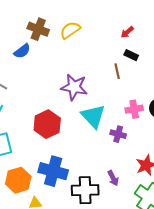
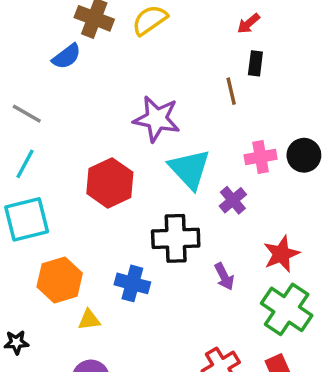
black rectangle: (131, 55) -> (255, 63), turned 72
purple cross: (118, 134) -> (233, 200), turned 35
blue cross: (53, 171) -> (132, 283), moved, size x0.7
black cross: (85, 190) -> (176, 238), moved

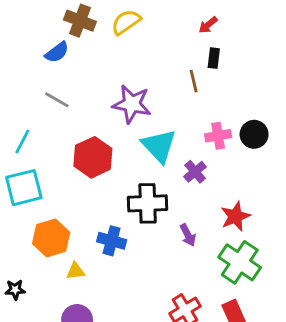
gray line: (27, 114) -> (57, 100), moved

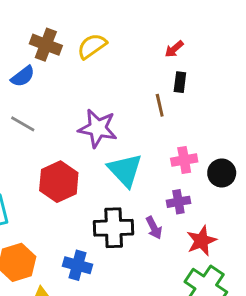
black circle: (254, 134) -> (222, 173), moved
purple cross: (195, 172) -> (178, 202), moved, turned 30
purple arrow: (188, 235) -> (154, 228), moved

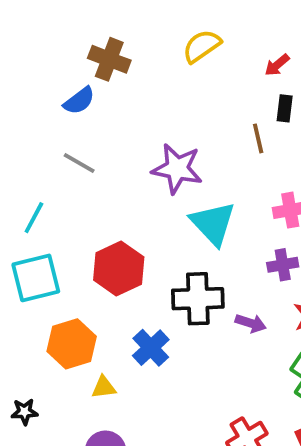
yellow semicircle: (92, 46) -> (202, 46), moved
red hexagon: (59, 182) -> (119, 269), moved
purple arrow: (154, 228) -> (251, 323), moved, turned -45
blue cross: (78, 265) -> (151, 348), turned 32

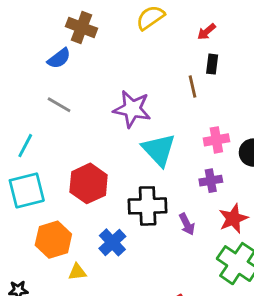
purple arrow: (251, 323) -> (187, 224), turned 45

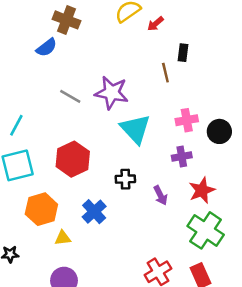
red arrow: (207, 32) -> (155, 24), moved
gray line: (59, 105) -> (70, 96), moved
black cross: (148, 206) -> (125, 179), size x0.6

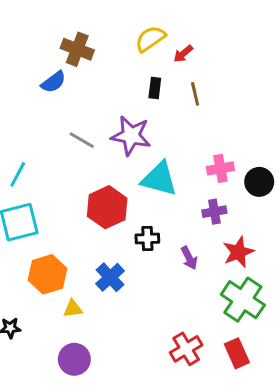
black rectangle: (183, 53) -> (155, 88), moved
brown line: (165, 73) -> (195, 94), moved
cyan triangle: (135, 129) -> (159, 179), turned -32
red hexagon: (73, 159) -> (107, 207), moved

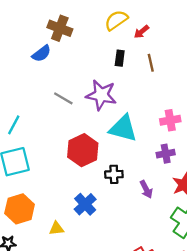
orange hexagon: (47, 274) -> (20, 209), moved

